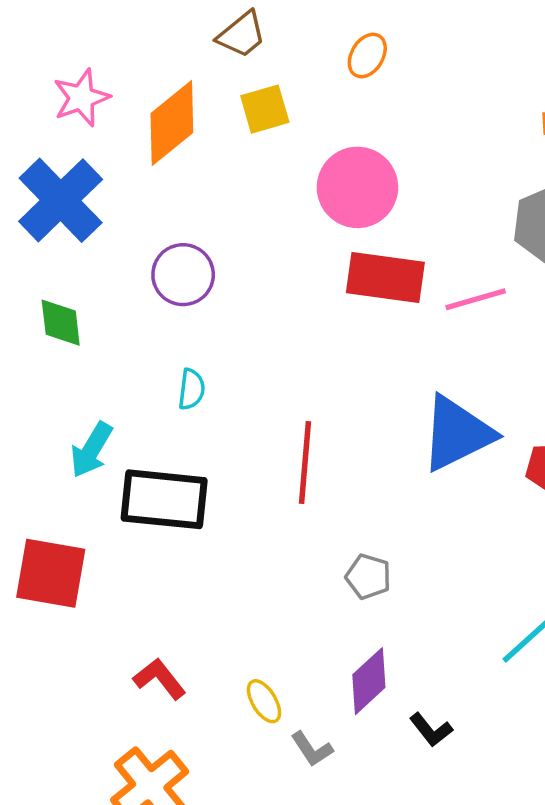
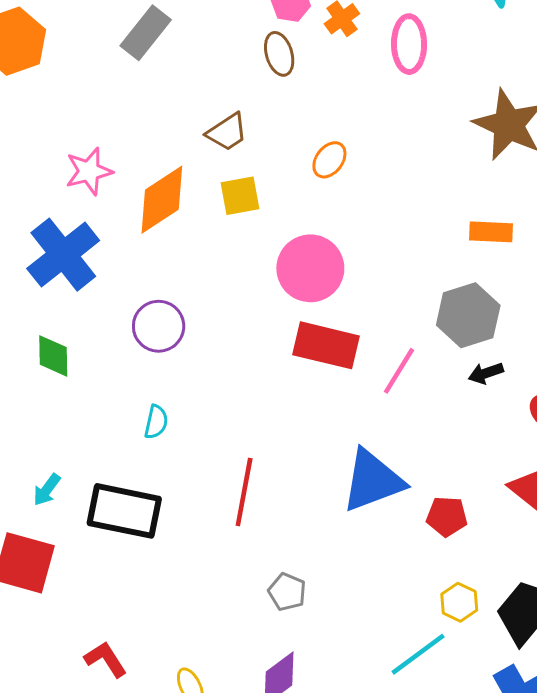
pink line: (476, 299) -> (399, 371), turned -48
cyan arrow: (91, 450) -> (47, 490), moved, size x0.7

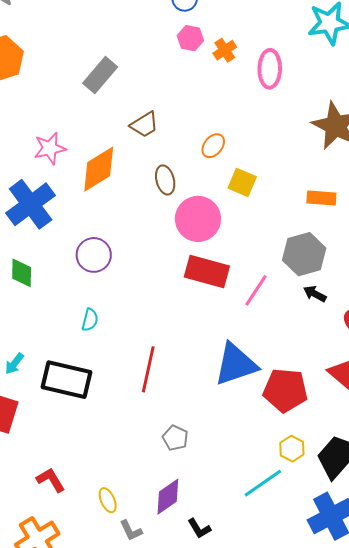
gray rectangle: (146, 33) -> (100, 75), moved
brown ellipse: (279, 54) -> (165, 180), moved
yellow square: (240, 196) -> (242, 182), moved, turned 32
black arrow: (486, 373) -> (315, 294), turned 45
red pentagon: (447, 516) -> (285, 390), size x1.6

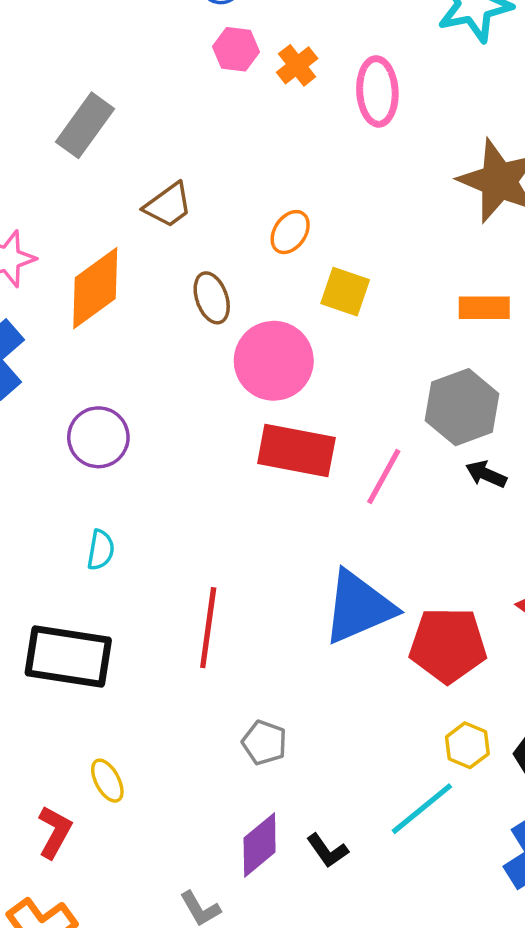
red L-shape: (51, 480) -> (55, 832), turned 64
yellow ellipse: (108, 500) -> (107, 781), moved
black L-shape: (199, 528) -> (327, 851), moved

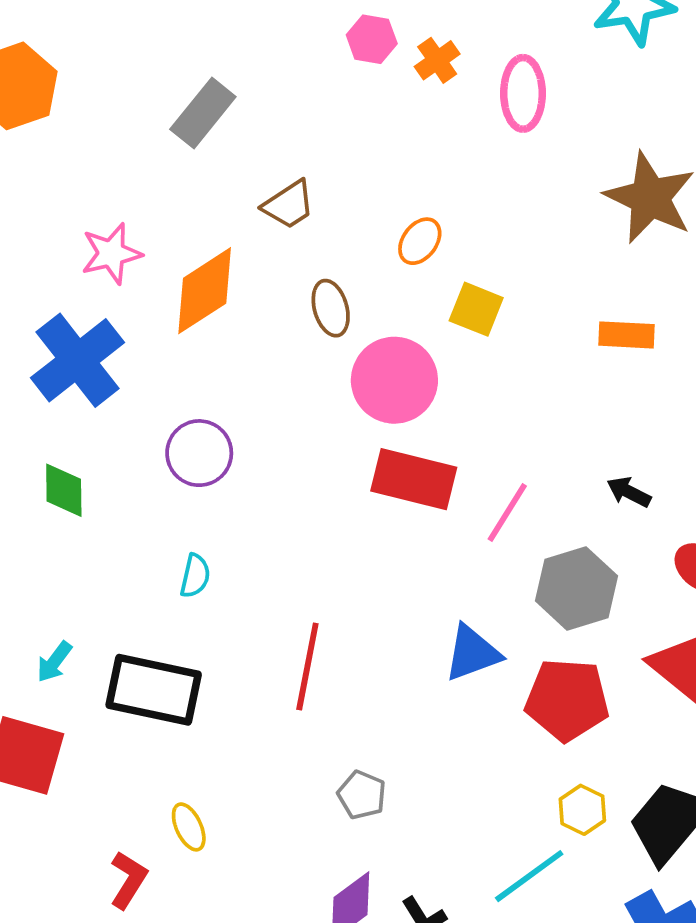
gray hexagon: (462, 407) -> (577, 588), moved
black arrow: (486, 474) -> (629, 492), moved
blue triangle: (359, 607) -> (472, 653), size x0.7

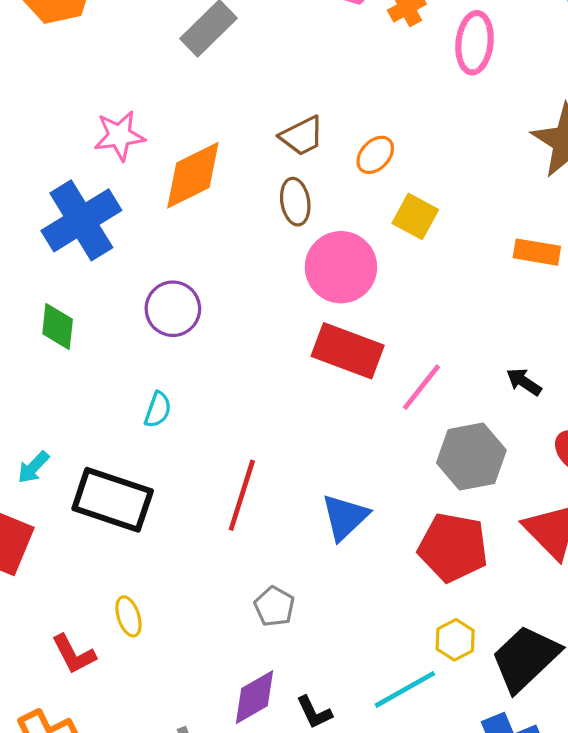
brown trapezoid: (289, 205) -> (302, 136), moved
blue triangle: (472, 653) -> (345, 517), moved, turned -30
red L-shape: (128, 880) -> (74, 654), turned 114

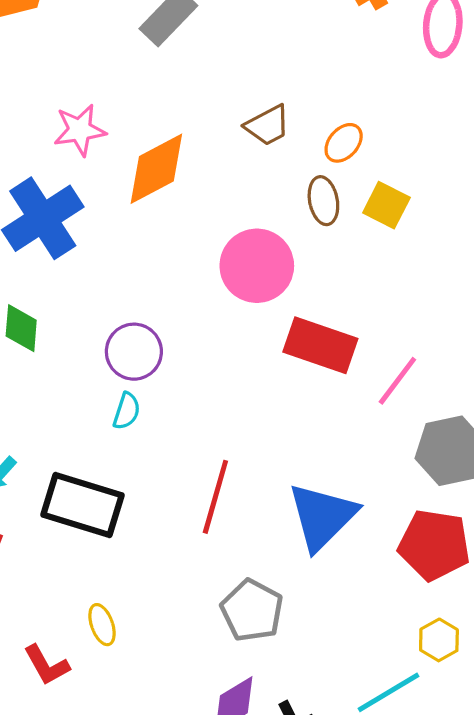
brown ellipse: (295, 202) -> (323, 201), moved
pink circle: (341, 267) -> (257, 266), moved
purple circle: (173, 309) -> (134, 352), moved
blue triangle: (345, 517) -> (322, 516), size x1.4
gray pentagon: (274, 606) -> (252, 610), size x1.5

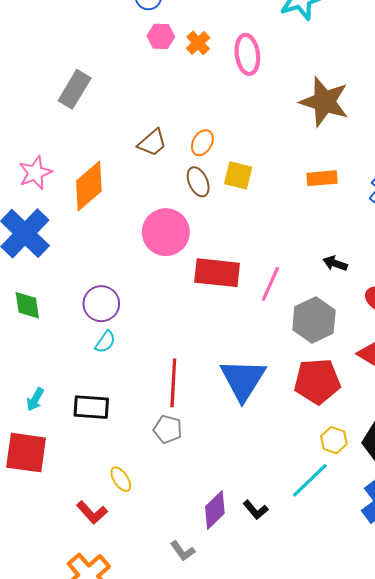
cyan semicircle: (127, 411) -> (105, 342), turned 30
black rectangle: (83, 505) -> (91, 407), size x0.7
gray pentagon: (252, 610) -> (168, 429), moved, size x0.7

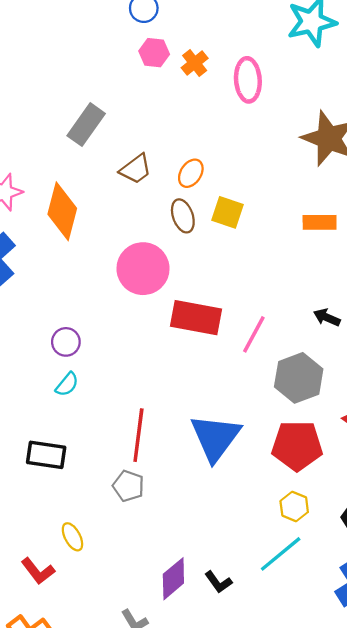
gray rectangle: (75, 89) -> (86, 125), moved
orange diamond: (89, 186) -> (62, 211), turned -39
purple circle: (101, 304) -> (66, 342), size x0.7
yellow hexagon: (334, 440) -> (294, 507), moved

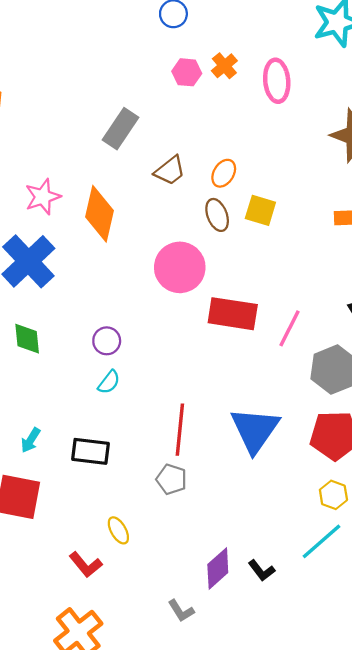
pink hexagon: (154, 53) -> (187, 72), moved

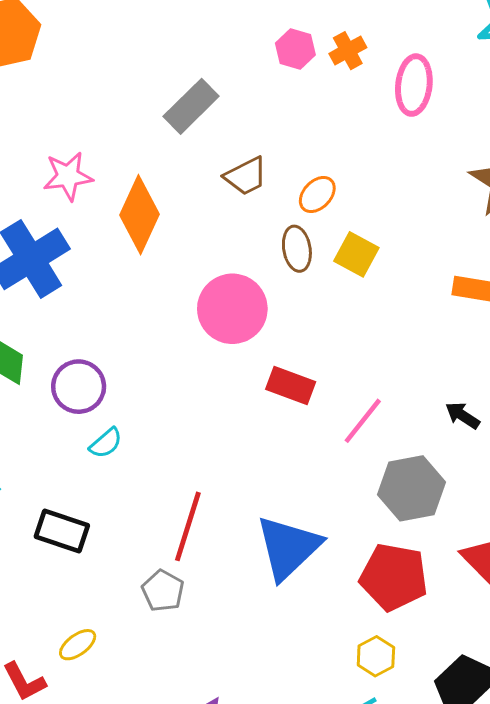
red rectangle: (233, 314) -> (291, 385), size x0.7
purple circle: (107, 341) -> (79, 387), moved, size x1.4
yellow ellipse: (118, 530) -> (78, 645), turned 72

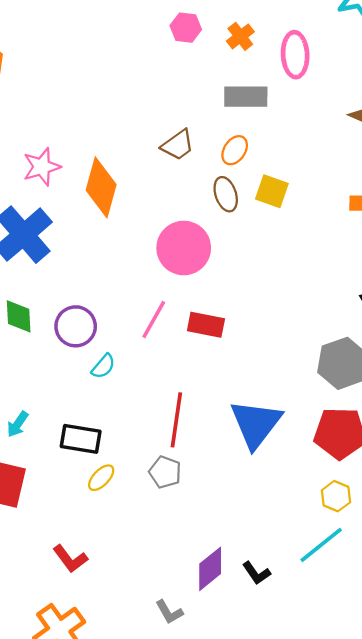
pink hexagon: (295, 49) -> (186, 28), moved
gray rectangle: (191, 106) -> (246, 97), moved, turned 54
red rectangle: (291, 385) -> (206, 325), moved
pink line: (363, 421) -> (154, 319), moved
yellow ellipse: (78, 645) -> (101, 478), moved

